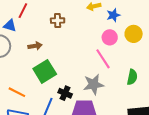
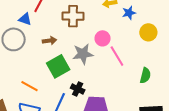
brown cross: (58, 21) -> (73, 16), size x1.5
pink circle: (110, 37) -> (103, 38), moved
gray star: (94, 84) -> (83, 54), moved

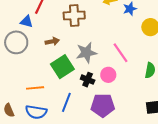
pink circle: (103, 38) -> (108, 75), moved
orange line: (30, 86) -> (35, 88), turned -30
black cross: (78, 89) -> (88, 80), moved

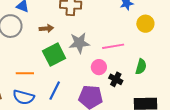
pink line: (120, 53) -> (113, 46), turned -70
black cross: (88, 80) -> (116, 79), moved

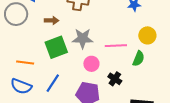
yellow circle: (145, 24) -> (147, 35), moved
pink circle: (99, 67) -> (91, 64), moved
green semicircle: (141, 67) -> (138, 59), moved

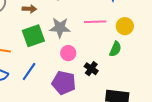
pink line: (116, 46) -> (95, 22), moved

